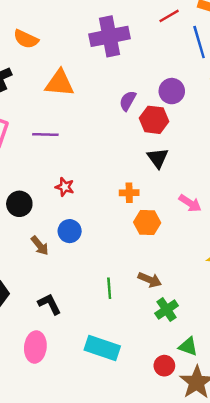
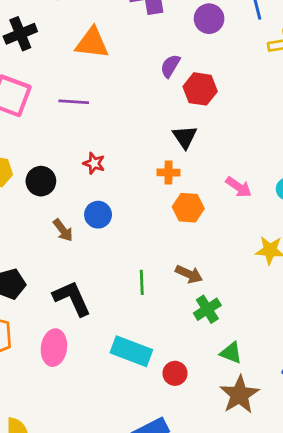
purple circle: (172, 91) -> (209, 19), moved
black triangle: (158, 158) -> (185, 137), moved
black L-shape: (50, 304) -> (72, 298), size x1.4
red circle: (164, 366) -> (175, 373), moved

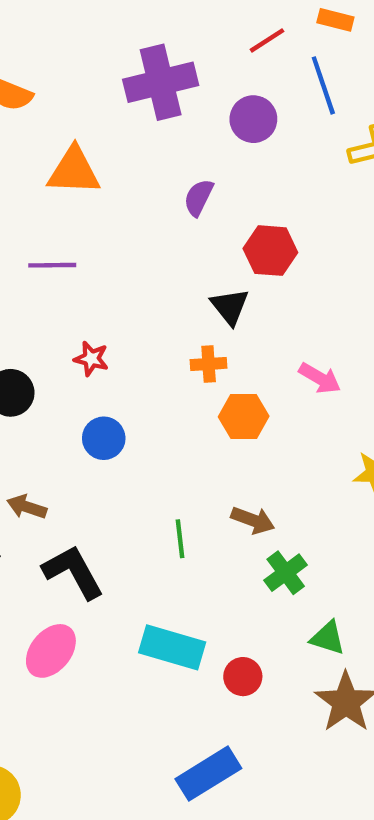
red hexagon: (200, 89) -> (270, 251), moved
brown arrow: (63, 230) -> (27, 507), moved, turned 150
pink ellipse: (54, 348) -> (51, 651), turned 36

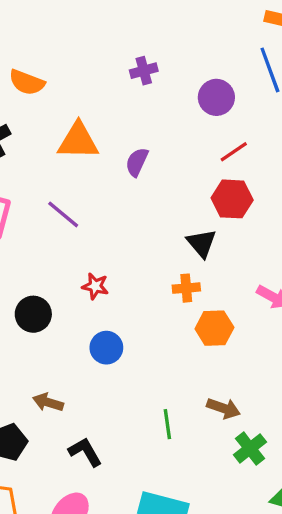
red line: (267, 40) -> (234, 152), moved
purple cross: (161, 82) -> (144, 71), size x0.5
purple semicircle: (199, 198) -> (137, 162), moved
purple line: (52, 265) -> (63, 214), turned 42
black L-shape: (73, 572) -> (85, 452), size x0.7

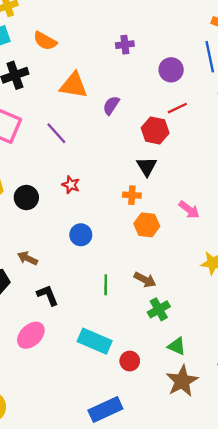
red hexagon: (232, 199) -> (155, 130), moved
blue circle: (106, 348) -> (81, 235), moved

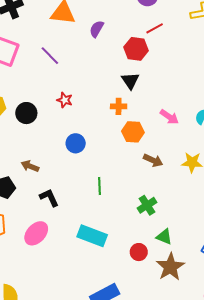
brown arrow: (145, 280) -> (153, 160), moved
red circle: (130, 361) -> (139, 252), moved

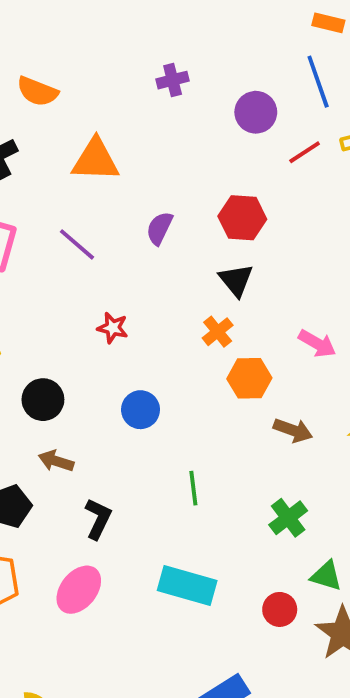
red line: (155, 28) -> (305, 152), moved
purple semicircle: (97, 29) -> (159, 228), moved
orange cross: (119, 106) -> (218, 332), turned -35
black circle: (26, 113) -> (43, 400), moved
black L-shape: (49, 198) -> (98, 519), turned 55

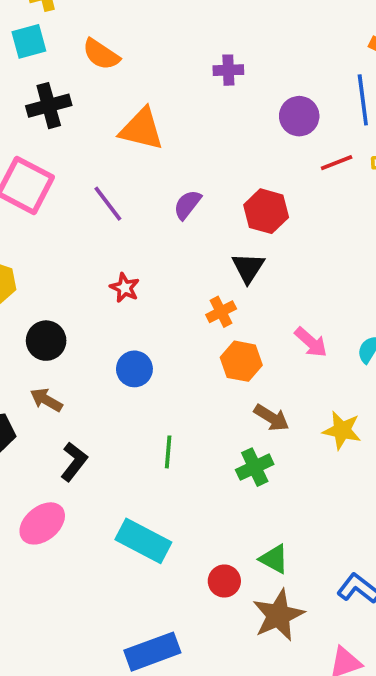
green cross: (288, 518) -> (255, 467), moved

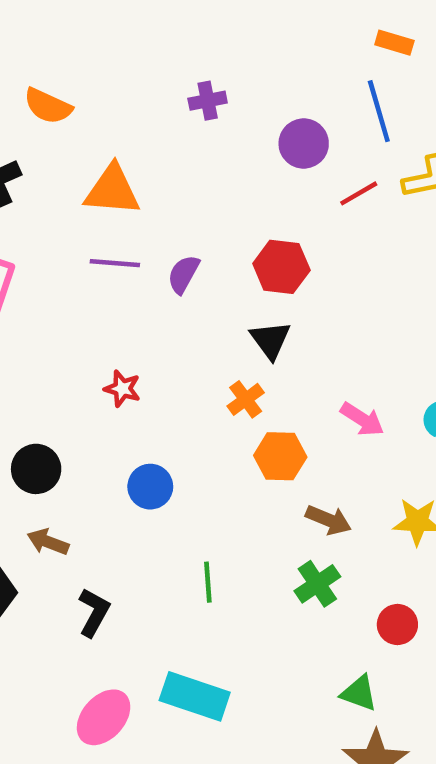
purple line: (108, 204) -> (115, 263), moved, turned -39
pink ellipse: (42, 523) -> (104, 717), moved
red circle: (224, 581) -> (397, 625), moved

